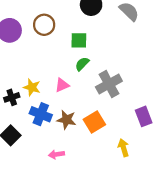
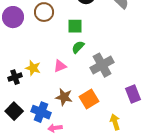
blue cross: (41, 114) -> (41, 112), moved

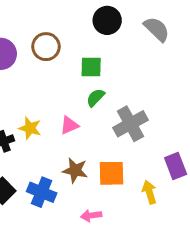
orange square: (89, 99) -> (112, 173), turned 30
yellow arrow: (115, 122) -> (149, 192), moved
pink arrow: (55, 128) -> (91, 216), moved

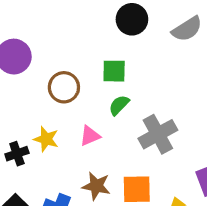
gray semicircle: (157, 29) -> (187, 29), turned 104
brown circle: (46, 47) -> (64, 87), moved

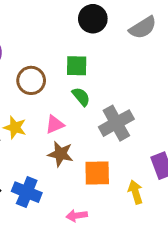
green semicircle: (119, 105) -> (81, 97), turned 96
brown star: (96, 186) -> (60, 154), moved

